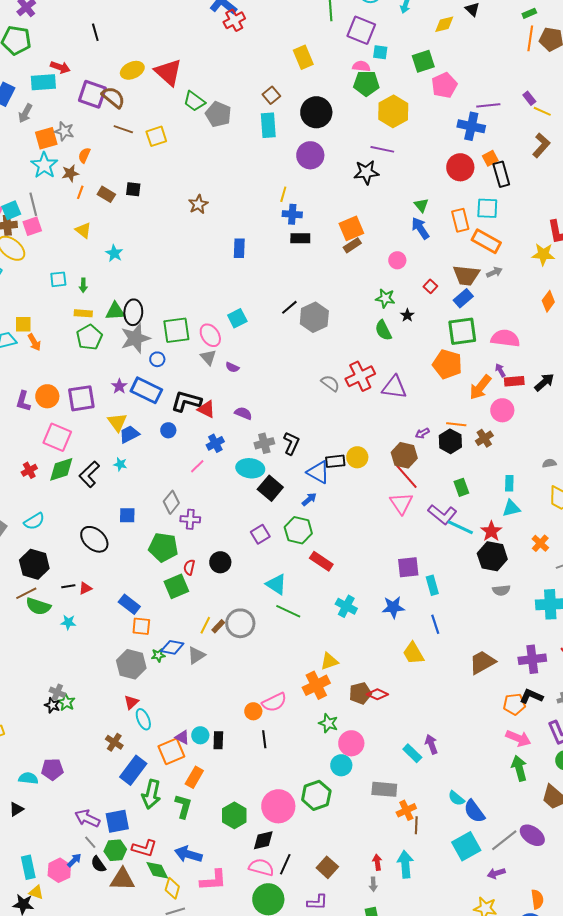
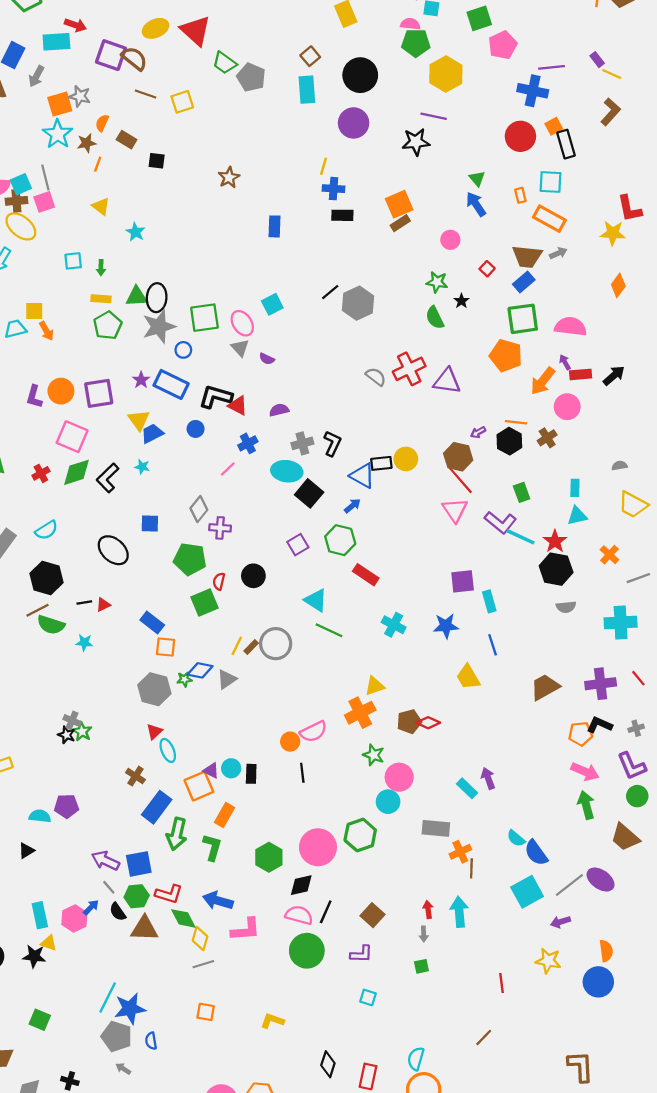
brown rectangle: (106, 194) -> (127, 140), moved
orange rectangle: (460, 220) -> (520, 195), size x0.6
purple semicircle: (243, 413) -> (279, 410), turned -36

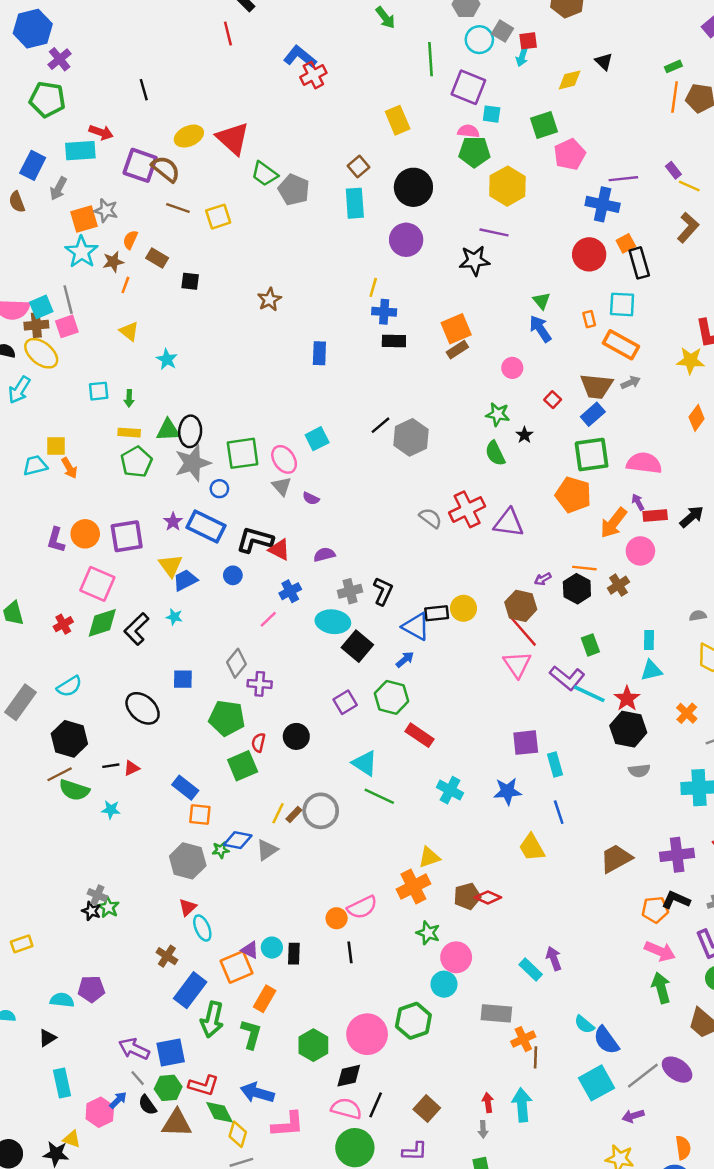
cyan rectangle: (40, 915) -> (62, 1083), moved

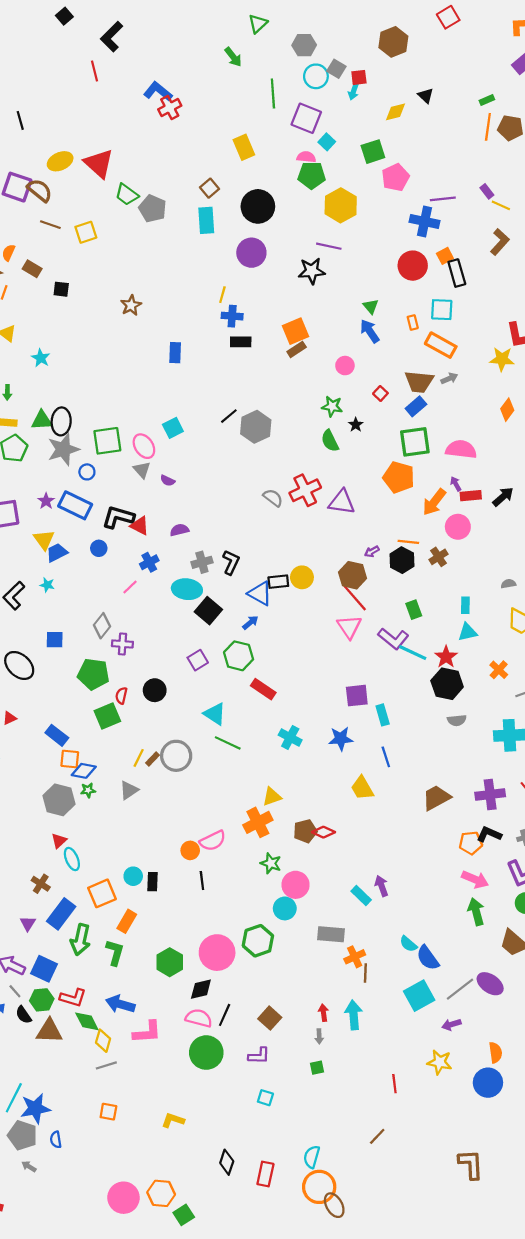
cyan square: (492, 114) -> (327, 142), turned 35
blue diamond: (238, 840) -> (84, 771), moved
purple triangle: (250, 950) -> (28, 924), moved, turned 35
blue square: (171, 1052) -> (44, 969), turned 36

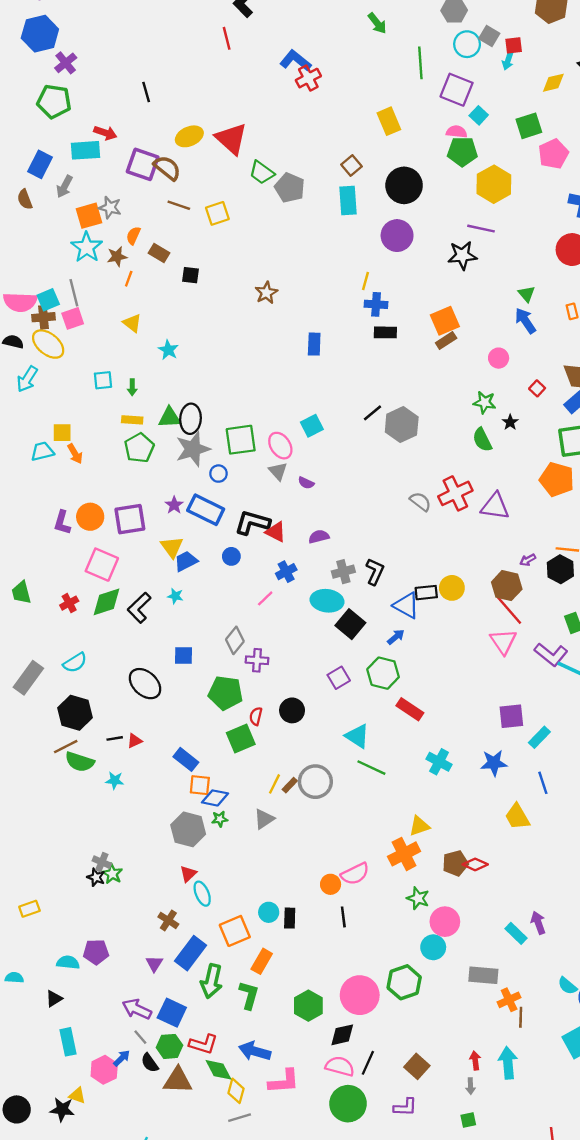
cyan rectangle: (383, 715) -> (539, 737), turned 60

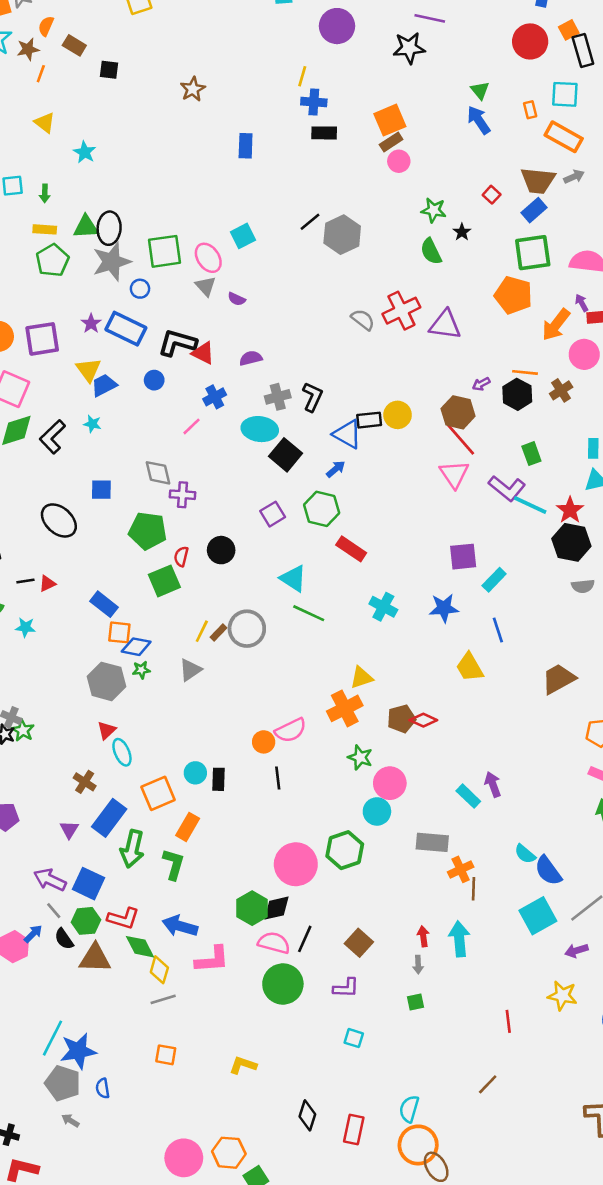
pink circle: (499, 358) -> (399, 161), moved
gray diamond: (235, 640) -> (158, 473), turned -52
green hexagon: (308, 1006) -> (252, 908), moved

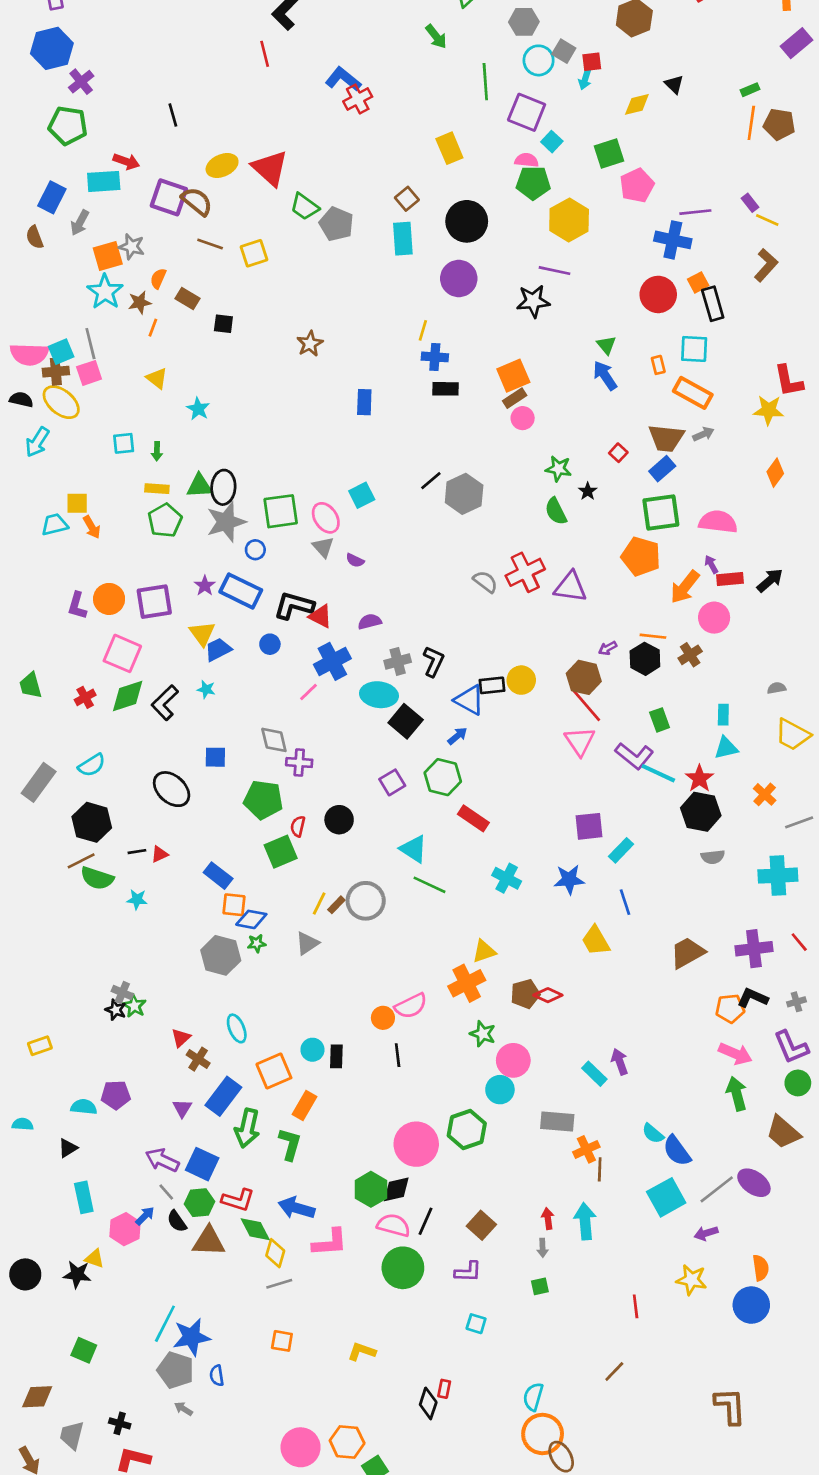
blue cross: (215, 397) -> (332, 661), size x1.5
red triangle: (107, 730) -> (181, 1038), moved
red rectangle: (354, 1130) -> (444, 1389), moved, size x0.6

